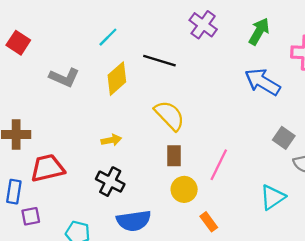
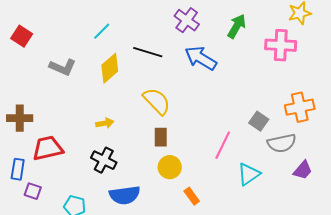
blue arrow: (262, 82) -> (201, 58), moved
pink line: (219, 165) -> (223, 145), moved
purple square: (31, 216) -> (33, 191), turned 30

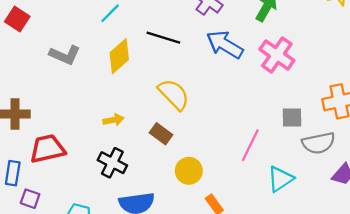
pink cross: (281, 45) -> (277, 55), moved, turned 32
gray square: (259, 121) -> (292, 118), turned -36
brown rectangle: (161, 137) -> (161, 134), moved, turned -54

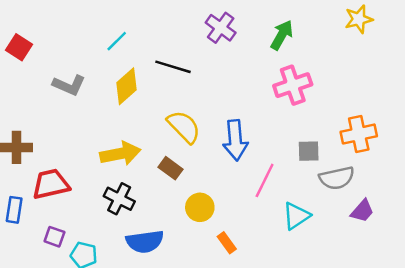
blue arrow: (225, 45) -> (235, 140), moved, turned -126
pink cross: (277, 55) -> (293, 85), turned 36
yellow arrow: (114, 120) -> (120, 154), size x1.8
purple square: (30, 199) -> (54, 237), moved

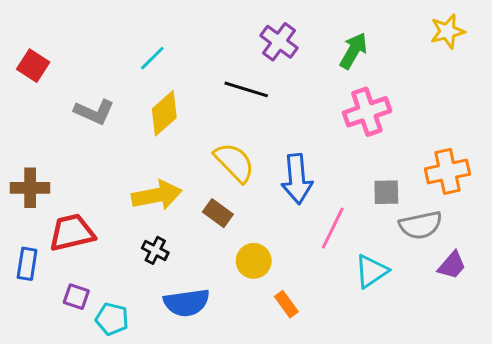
black line: (173, 67) -> (246, 89), moved
black cross: (119, 199) -> (155, 250), size x0.7

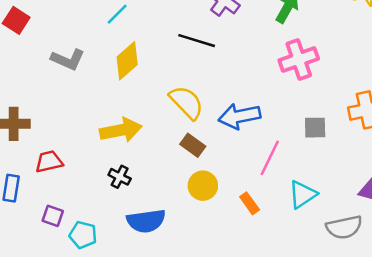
blue arrow: (297, 179) -> (239, 116), turned 84
brown rectangle: (218, 213) -> (193, 145), moved
gray semicircle: (421, 225) -> (344, 227), moved
red trapezoid: (72, 233) -> (49, 162), size x0.7
orange rectangle: (286, 304) -> (250, 203), moved

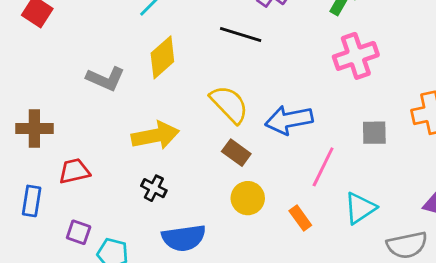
gray L-shape: (68, 59) -> (106, 79), moved

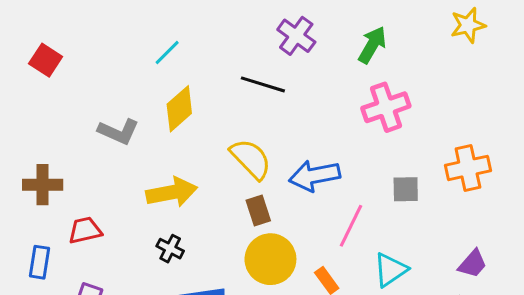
brown rectangle: (236, 153) -> (258, 211), turned 36
yellow circle: (248, 198) -> (270, 259), size x1.4

